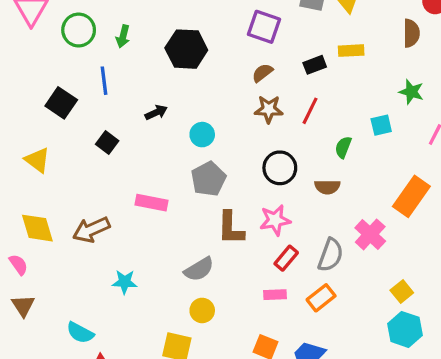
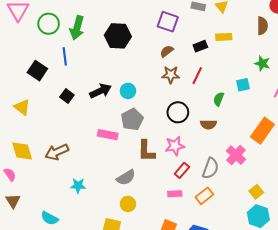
green arrow: (123, 36) -> (77, 28), size x1.6
black arrow: (156, 112) -> (100, 91), moved, size x1.5
pink rectangle: (151, 203) -> (108, 135), moved

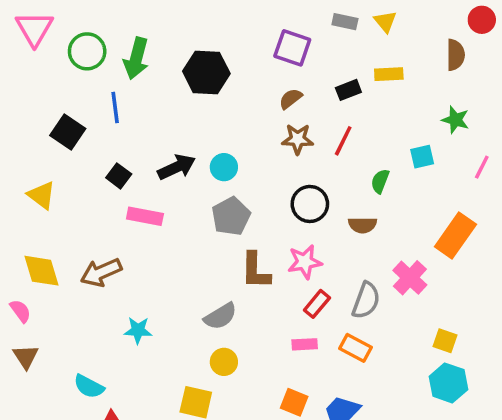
pink rectangle: (108, 135) -> (145, 216), moved
yellow square: (256, 192) -> (445, 341), turned -32
orange rectangle: (204, 196) -> (355, 348), turned 66

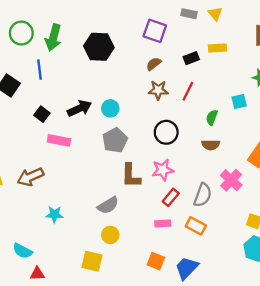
brown semicircle: (363, 225) -> (211, 145), moved

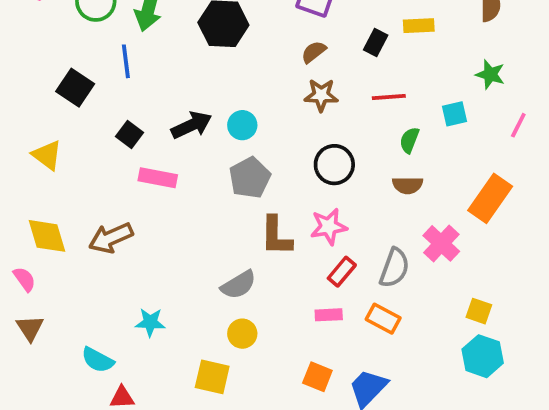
black rectangle: (191, 58) -> (376, 43), turned -42
red line: (188, 91) -> (389, 97), moved, turned 60
cyan star: (54, 214) -> (150, 322), moved

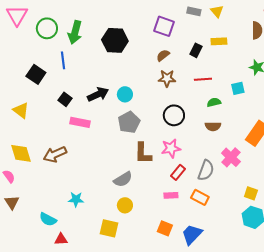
green semicircle: (409, 140) -> (214, 102), turned 56

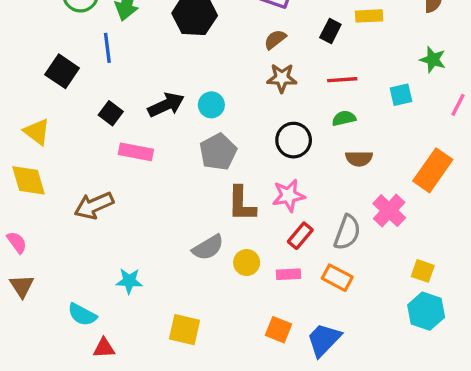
green semicircle: (214, 102) -> (344, 118), moved
yellow diamond: (21, 153) -> (29, 180), moved
yellow circle: (125, 205) -> (247, 263), moved

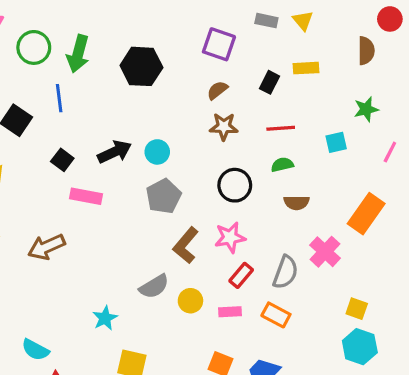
green star: (433, 60) -> (366, 109), turned -30
brown L-shape: (242, 204) -> (186, 245), turned 39
cyan star: (129, 281) -> (105, 318), moved, turned -30

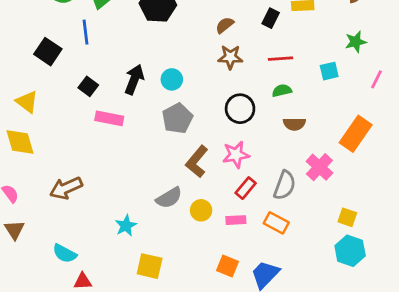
black arrow: (114, 152) -> (134, 79), turned -44
brown arrow: (46, 247) -> (66, 188), moved

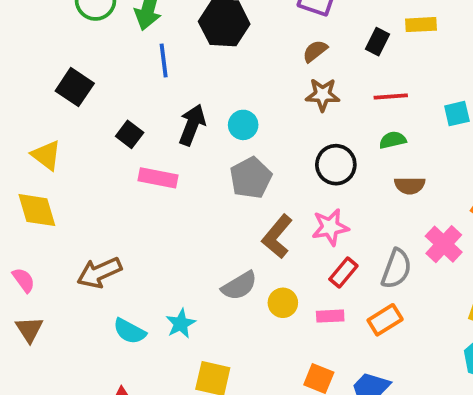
blue line: (85, 32) -> (164, 61), moved
orange rectangle: (276, 223) -> (385, 320), turned -60
cyan semicircle: (65, 254) -> (130, 331), moved

